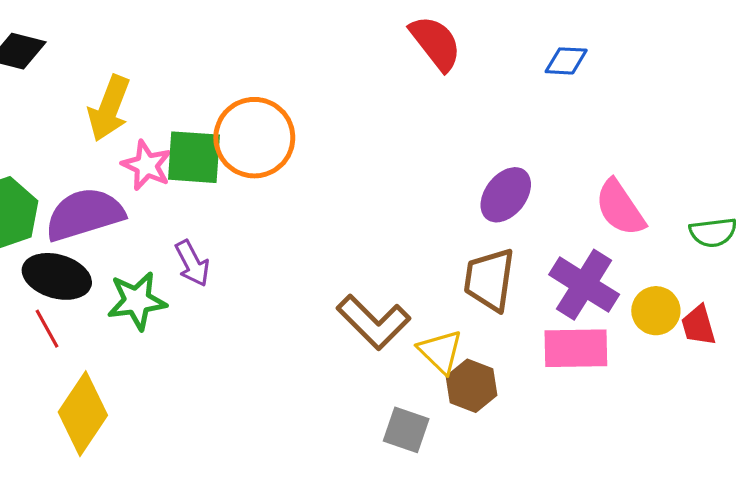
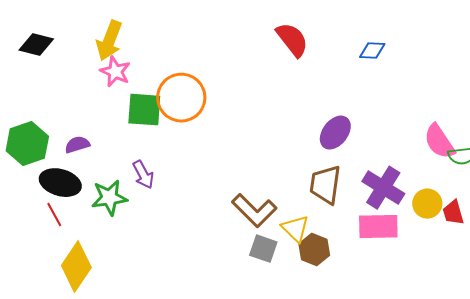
yellow arrow: (109, 108) -> (109, 41), moved
pink star: (147, 165) -> (115, 72), moved
pink semicircle: (620, 208) -> (439, 142), moved
purple semicircle: (85, 214) -> (77, 145), size x0.5
gray square: (406, 430) -> (263, 249), moved

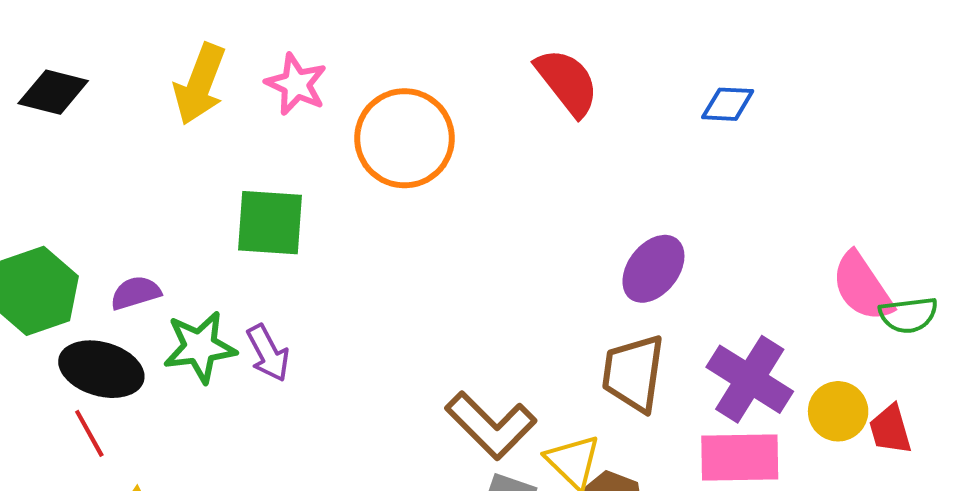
pink star: (115, 72) -> (296, 84), moved
orange circle: (181, 98) -> (404, 138), moved
green star: (109, 198) -> (200, 347), moved

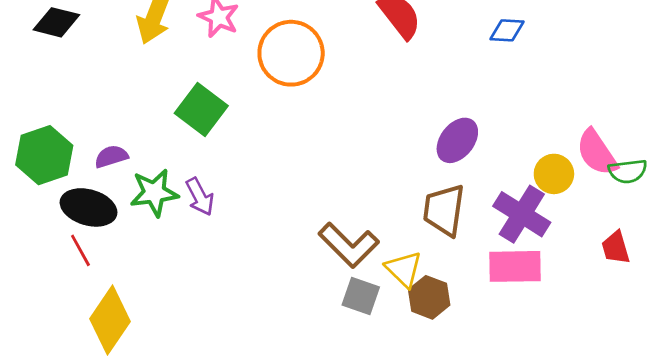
green square: (270, 223) -> (201, 110), turned 33
yellow circle: (838, 411) -> (554, 174), moved

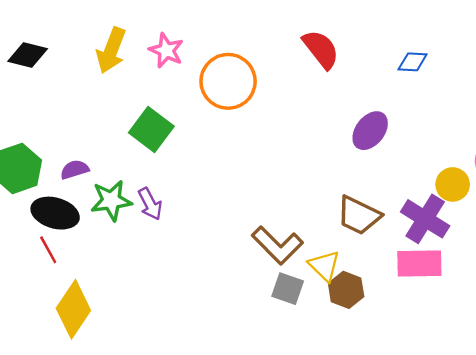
purple ellipse: (457, 140) -> (370, 131), moved
brown trapezoid: (444, 210) -> (359, 215), turned -72

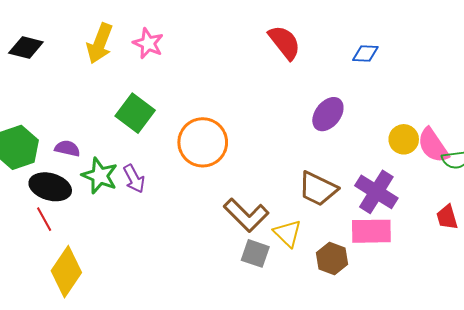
orange circle: (228, 81) -> (203, 142), moved
purple semicircle: (75, 170) -> (67, 148), turned 30
yellow circle: (453, 184) -> (404, 139), moved
green star: (111, 200) -> (100, 176), turned 30
brown hexagon: (346, 290) -> (332, 259), moved

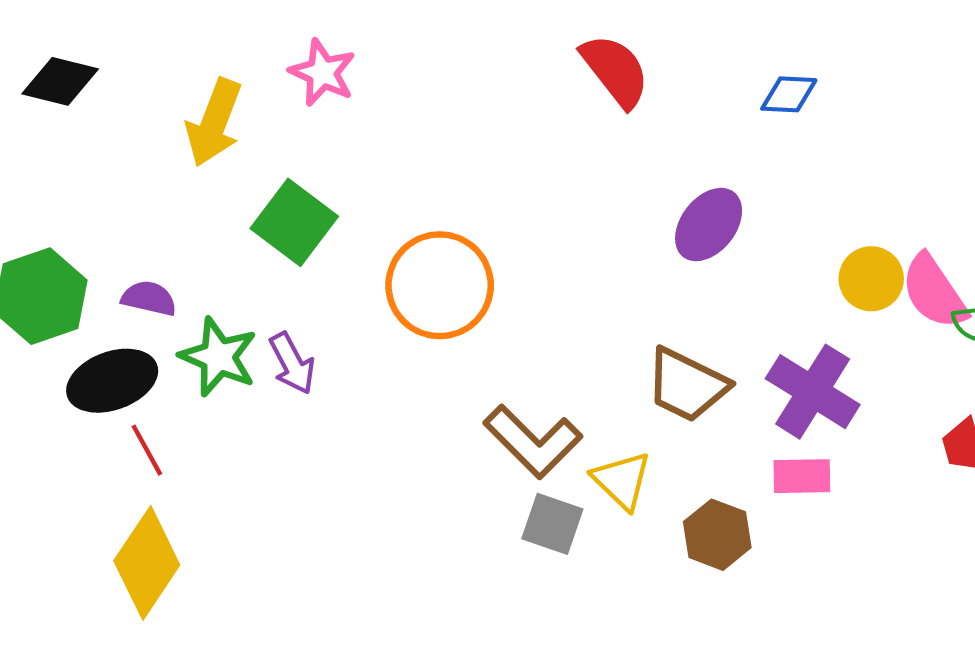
yellow arrow: (100, 43) -> (214, 123), moved
black ellipse: (50, 187) -> (112, 381), turned -36
red line: (44, 219) -> (147, 450), moved
pink rectangle: (371, 231) -> (802, 476), size x0.7

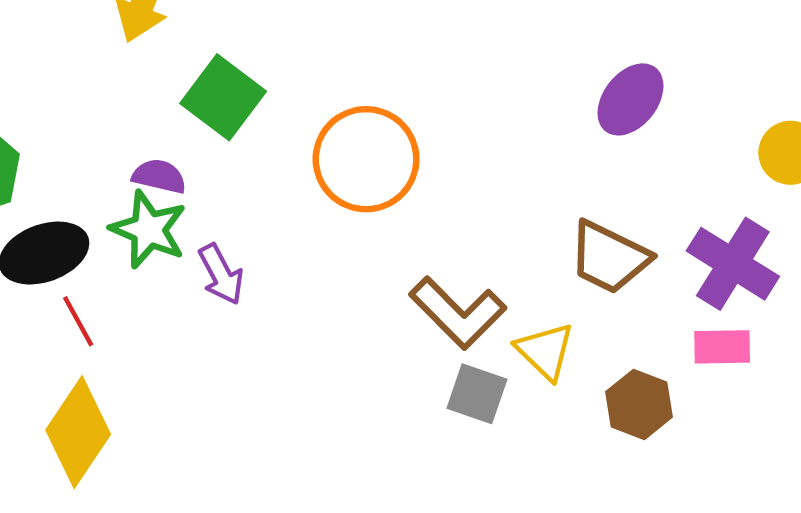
purple semicircle: (149, 298) -> (159, 176), moved
purple arrow: (292, 363) -> (221, 274), moved

